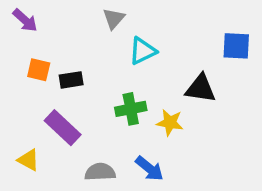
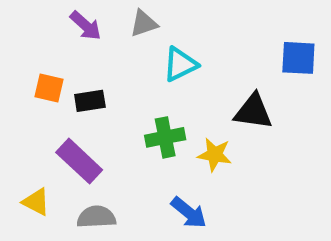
gray triangle: (114, 19) -> (144, 23), turned 30
purple arrow: (25, 20) -> (86, 26), moved
gray semicircle: (100, 172) -> (96, 217), moved

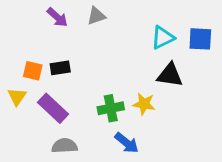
cyan triangle: (180, 64) -> (163, 37), moved
orange square: (49, 88) -> (33, 71), moved
green cross: (165, 137) -> (111, 108), moved
yellow triangle: (36, 202) -> (17, 97), moved, turned 36

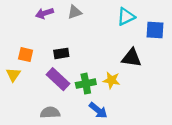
purple arrow: (57, 17) -> (45, 13), turned 120
cyan triangle: (163, 37) -> (126, 17), moved
black rectangle: (60, 68) -> (61, 53), moved
purple rectangle: (53, 108) -> (58, 79), moved

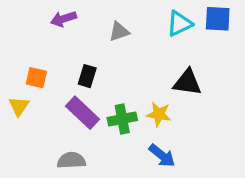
gray triangle: (75, 12) -> (119, 32), moved
blue square: (155, 30) -> (218, 19), moved
black rectangle: (61, 53) -> (87, 76), turned -64
blue arrow: (98, 110) -> (162, 156), moved

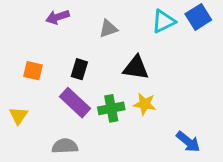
blue square: (218, 19) -> (198, 17), turned -35
black triangle: (187, 82) -> (136, 68), moved
yellow triangle: (19, 106) -> (18, 116), moved
blue arrow: (162, 156) -> (188, 142), moved

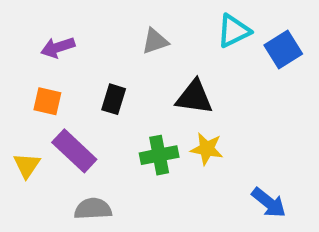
purple arrow: (58, 17) -> (58, 47), moved
blue square: (198, 17) -> (283, 50), moved
purple rectangle: (75, 103) -> (74, 151), moved

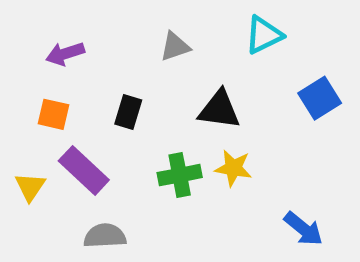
blue square: (283, 50) -> (320, 98), moved

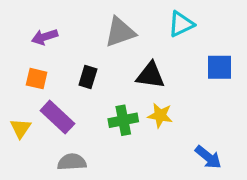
gray triangle: (175, 47) -> (120, 32), size x1.5
blue square: (320, 98) -> (219, 67), turned 32

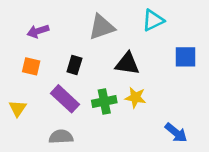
purple rectangle: (57, 117) -> (65, 99), moved

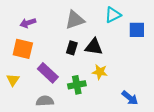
blue square: (186, 57) -> (137, 30), moved
black rectangle: (74, 65) -> (72, 48), moved
orange square: (31, 66) -> (23, 49), size x1.5
green cross: (104, 102) -> (77, 85), moved

